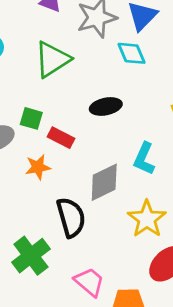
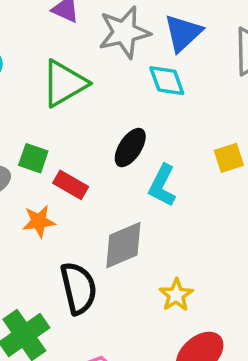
black ellipse: (106, 106) -> (130, 148), turned -48
cyan L-shape: (144, 159) -> (162, 185), moved
yellow star: (147, 219) -> (176, 295), size x0.7

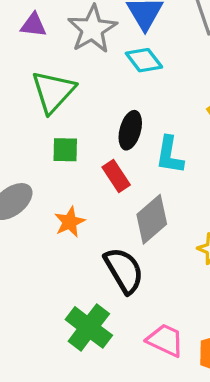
green square: (33, 158) -> (65, 150), moved
red rectangle: (71, 185) -> (116, 176), moved, turned 44

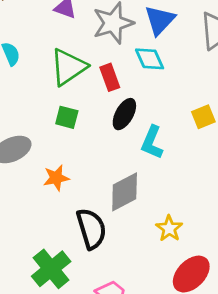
red rectangle: (116, 176) -> (110, 77), moved

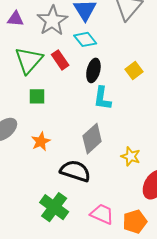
black ellipse: (124, 114) -> (93, 70), moved
black semicircle: (91, 229) -> (75, 171), turned -40

